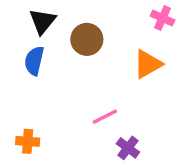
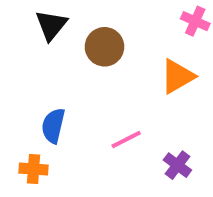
blue semicircle: (34, 61) -> (53, 126), moved
purple cross: (128, 148) -> (177, 165), moved

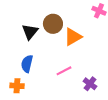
black triangle: (51, 25) -> (30, 32), moved
orange triangle: (177, 76) -> (73, 37), moved

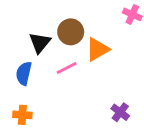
blue semicircle: (27, 64) -> (24, 73), moved
pink line: (64, 71) -> (67, 68), moved

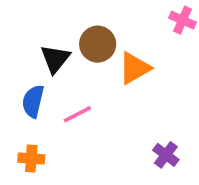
pink line: (67, 68) -> (77, 114), moved

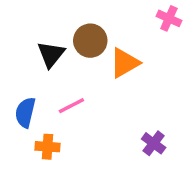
blue semicircle: (33, 101) -> (25, 112), moved
orange cross: (31, 159) -> (48, 147), moved

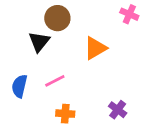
brown circle: (90, 41) -> (57, 18), moved
orange cross: (48, 147) -> (65, 114), moved

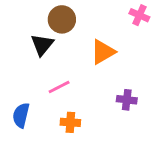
blue semicircle: (19, 86) -> (21, 115), moved
purple cross: (118, 110) -> (127, 100), moved, turned -30

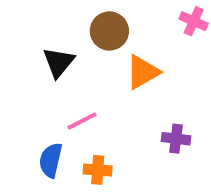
brown circle: (62, 19) -> (109, 31), moved
blue semicircle: (21, 115) -> (51, 160), moved

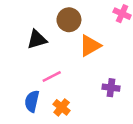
black triangle: (59, 62) -> (37, 39), turned 35
orange cross: (98, 170) -> (62, 107), turned 35

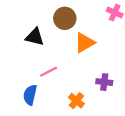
black triangle: (37, 39) -> (35, 37), turned 30
orange cross: (62, 107) -> (76, 101), moved

